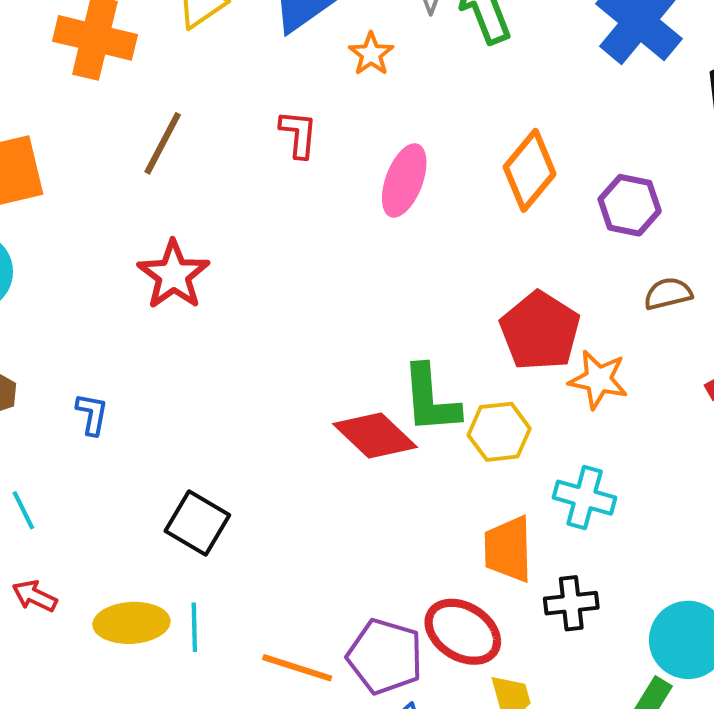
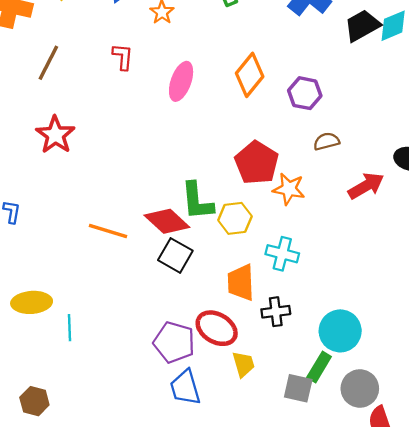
black square: (197, 523) -> (175, 255), moved
yellow ellipse: (131, 623) -> (32, 302), moved
orange line: (297, 668) -> (108, 231), moved

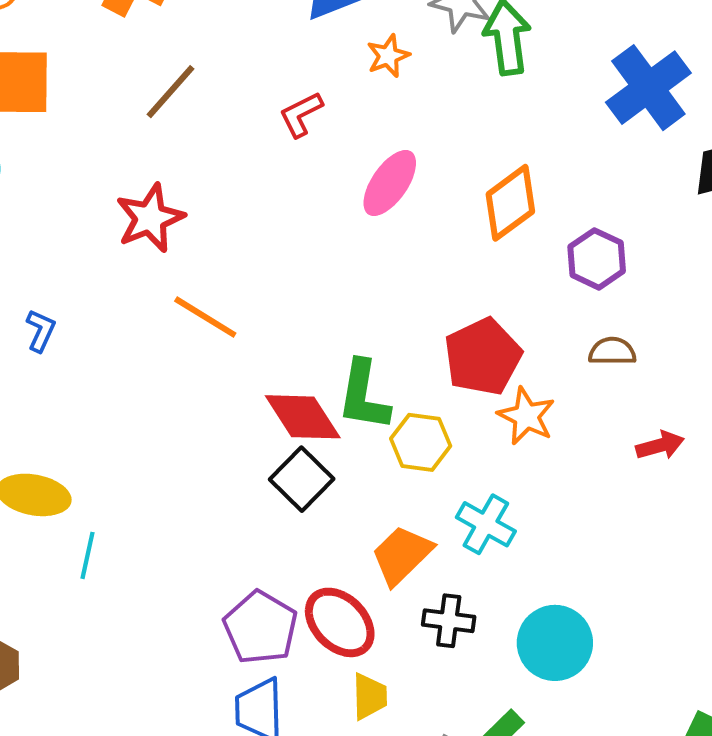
red L-shape: (123, 57) -> (301, 114), turned -136
red arrow: (366, 186) -> (660, 445), size x0.7
orange line: (108, 231) -> (205, 317), moved
orange trapezoid: (241, 283) -> (402, 555), turned 33
cyan circle: (340, 331) -> (555, 643), moved

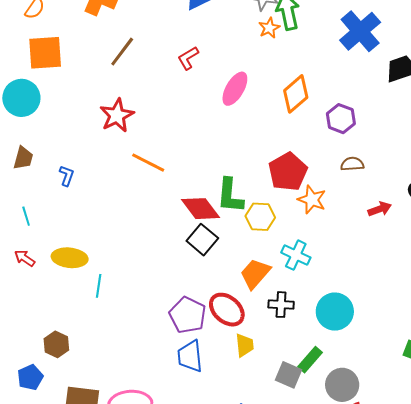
orange star: (388, 56) -> (269, 28), moved

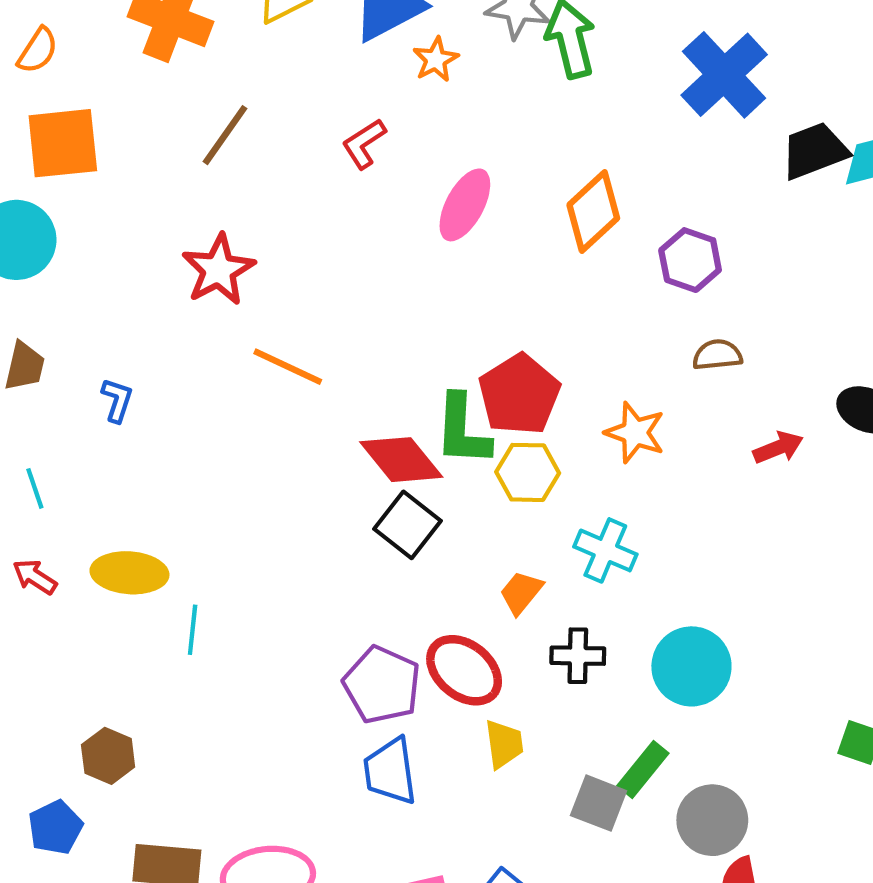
orange star: (269, 28) -> (436, 60), moved
red pentagon: (288, 172) -> (519, 395), moved
orange trapezoid: (255, 274) -> (521, 592), size x0.7

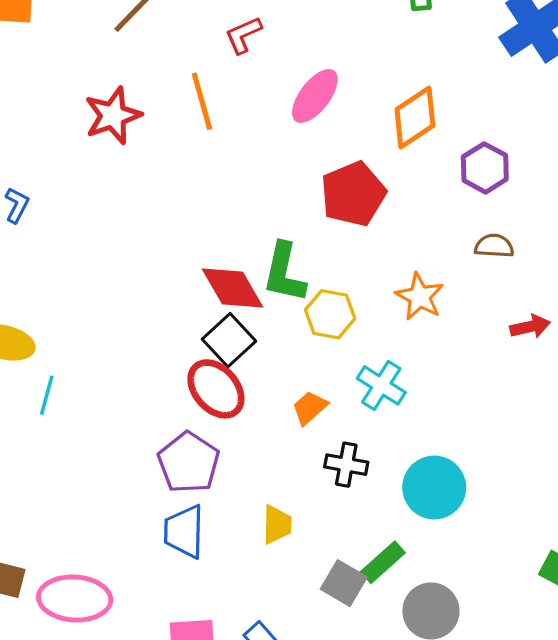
orange line: (288, 367) -> (202, 101), moved, turned 40
red pentagon: (519, 395) -> (353, 194), moved
red ellipse: (464, 670) -> (216, 389), moved

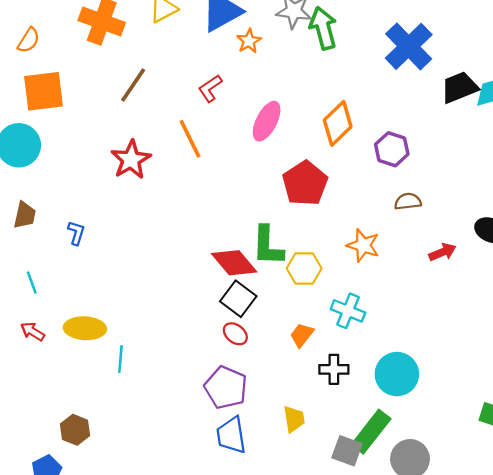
red ellipse: (216, 389) -> (235, 334), size x0.6
green rectangle: (383, 562) -> (371, 432), size x1.4

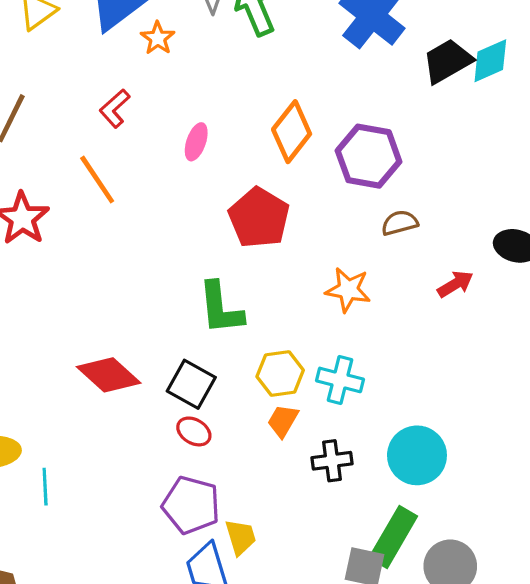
pink ellipse: (267, 121) -> (196, 142), size x0.7
purple hexagon: (392, 149) -> (369, 156), size x1.4
red diamond: (234, 263) -> (109, 375), moved
yellow hexagon: (304, 268) -> (280, 373), moved
yellow trapezoid: (294, 419) -> (241, 537), moved

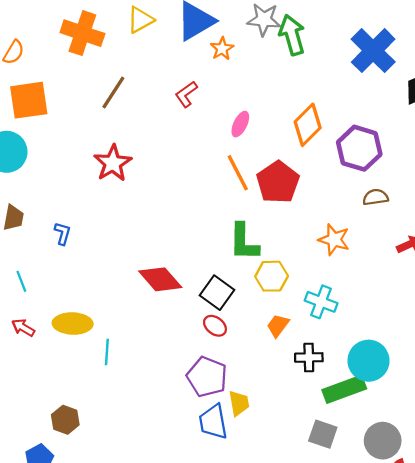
orange line: (97, 180) -> (238, 173), moved
yellow hexagon: (280, 373) -> (272, 276), moved
green rectangle: (393, 537) -> (344, 389), moved, turned 33

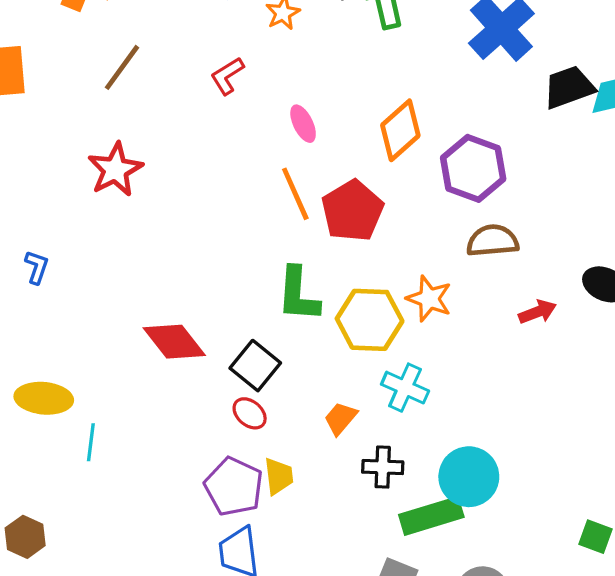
pink ellipse: (240, 124) -> (303, 124), turned -55
brown semicircle: (375, 197) -> (493, 241), size x1.4
yellow hexagon: (272, 276) -> (370, 320), moved, size x1.4
yellow trapezoid: (239, 403) -> (279, 476), moved

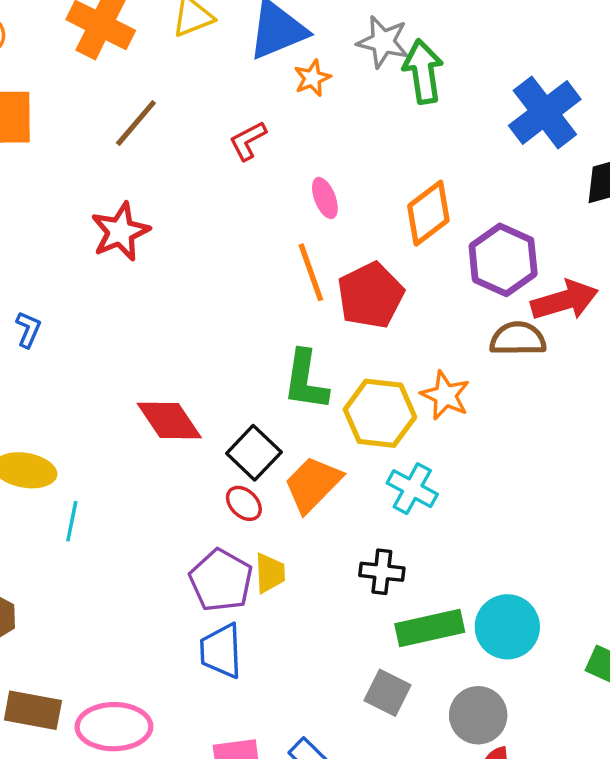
red arrow: (537, 312) -> (565, 300), moved, size x1.6
orange trapezoid: (341, 418) -> (313, 484), moved, size x1.6
cyan circle: (469, 477) -> (507, 627), moved

